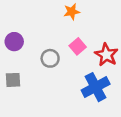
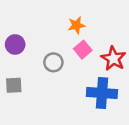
orange star: (72, 12) -> (76, 25), moved
blue cross: (96, 87) -> (102, 93), turned 32

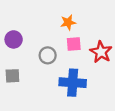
pink square: (83, 50) -> (74, 44), turned 35
blue cross: (102, 93) -> (73, 83), moved

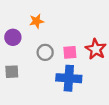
orange star: (68, 22) -> (37, 21), moved
pink square: (74, 44) -> (70, 52), moved

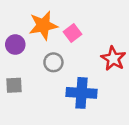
orange star: (37, 21) -> (43, 25), size x1.6
pink square: (70, 52) -> (73, 33), moved, turned -32

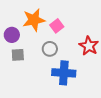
gray circle: (53, 62) -> (50, 49), moved
gray square: (14, 85) -> (18, 55), moved

